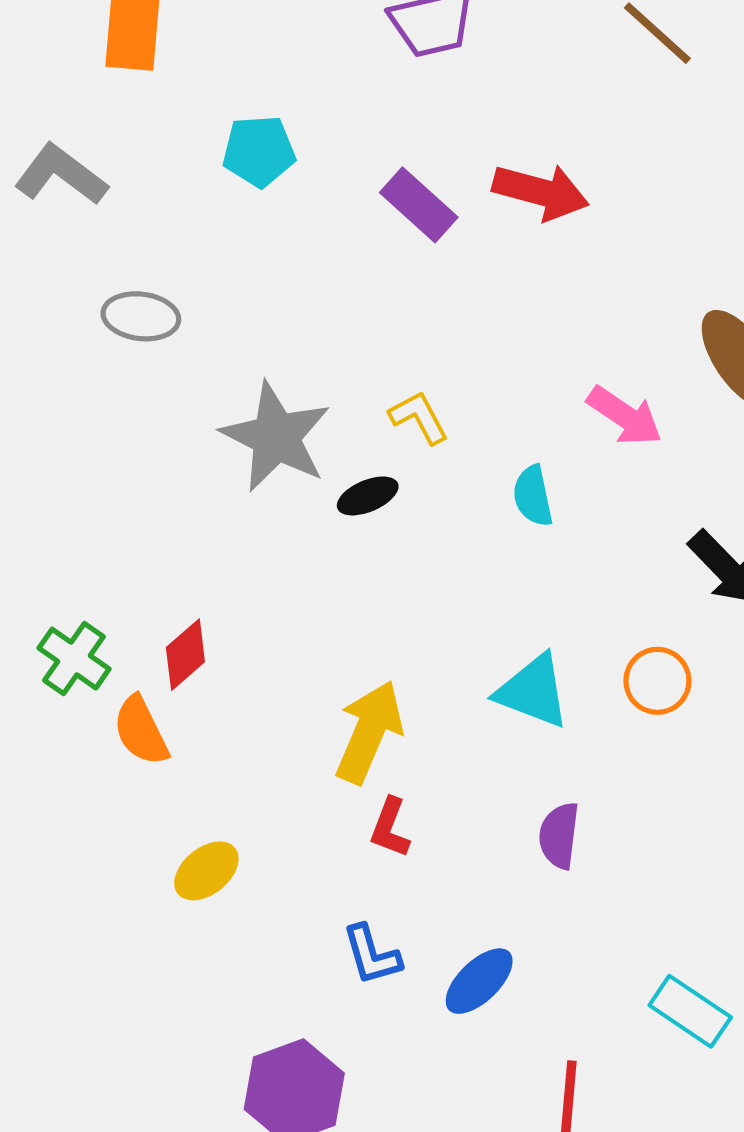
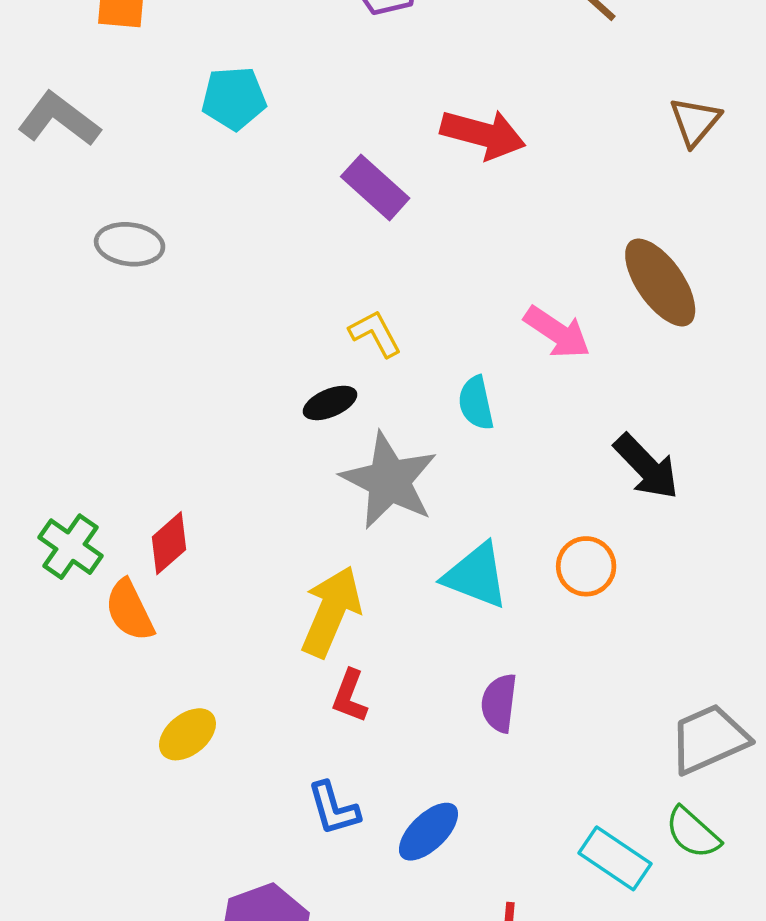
purple rectangle: (419, 205) -> (375, 187), moved
gray star: (276, 437) -> (389, 481), moved

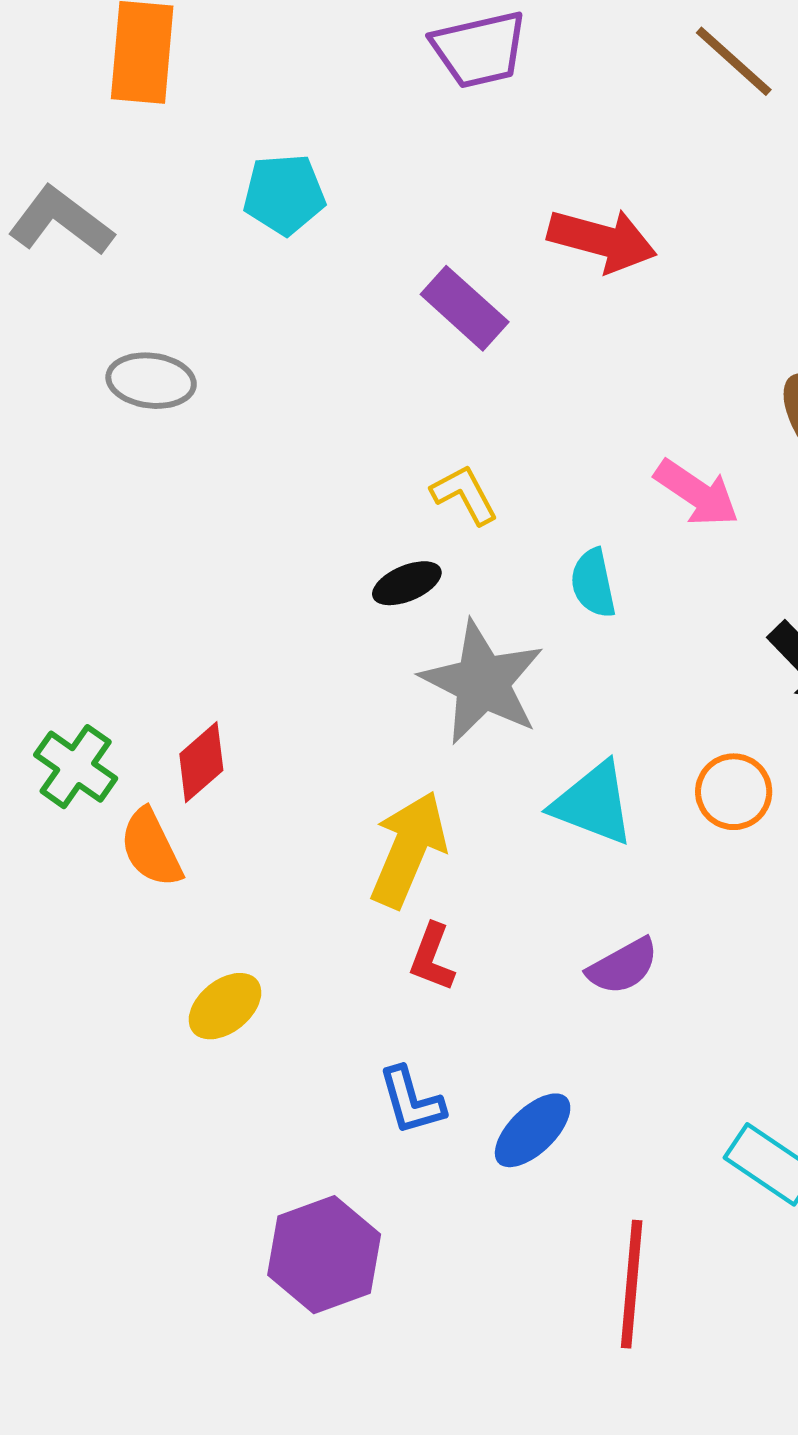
purple semicircle: (499, 703) -> (623, 966), turned -126

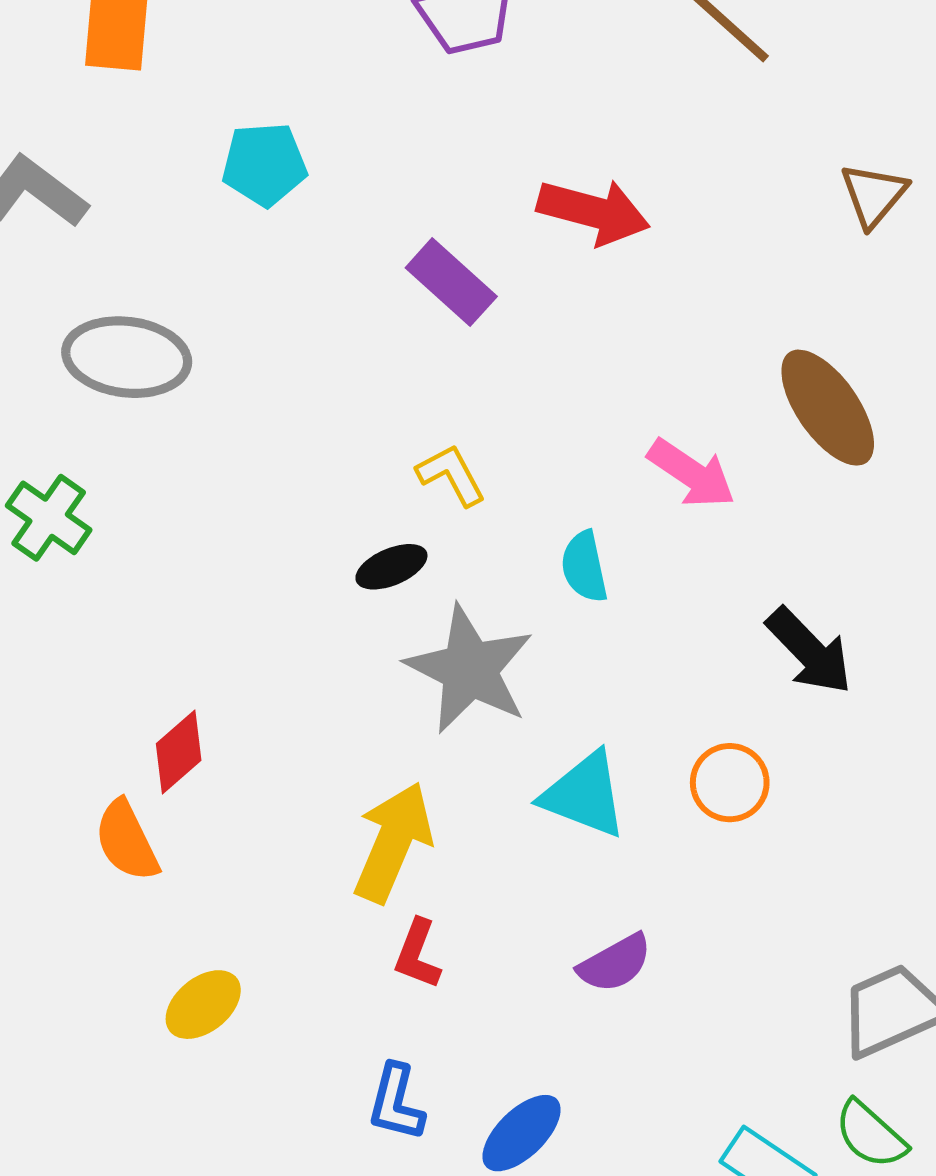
gray ellipse: (151, 381) -> (127, 357), size x1.4
green cross: (76, 767) -> (49, 518), moved
blue L-shape: (411, 1101) -> (396, 1102), turned 30

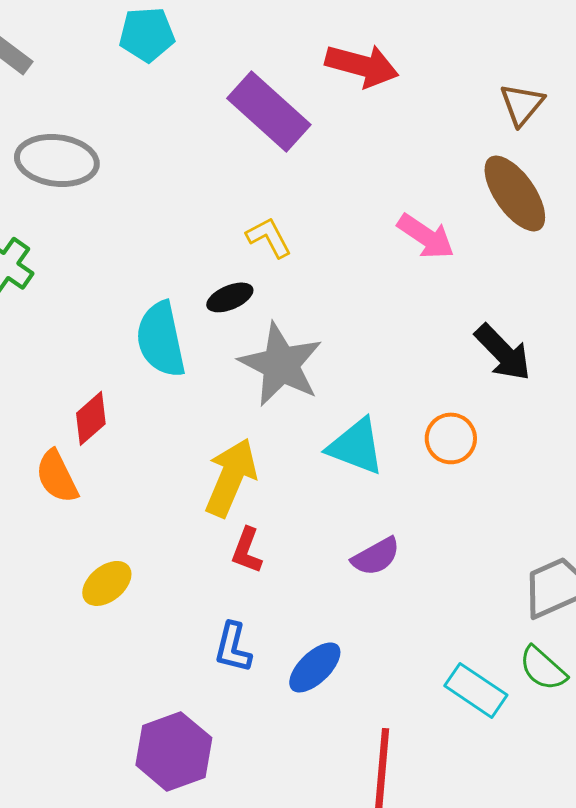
brown triangle: (874, 195) -> (522, 104), moved
purple rectangle: (451, 282) -> (269, 111), size x1.4
cyan semicircle: (584, 567) -> (161, 339), moved, size x1.6

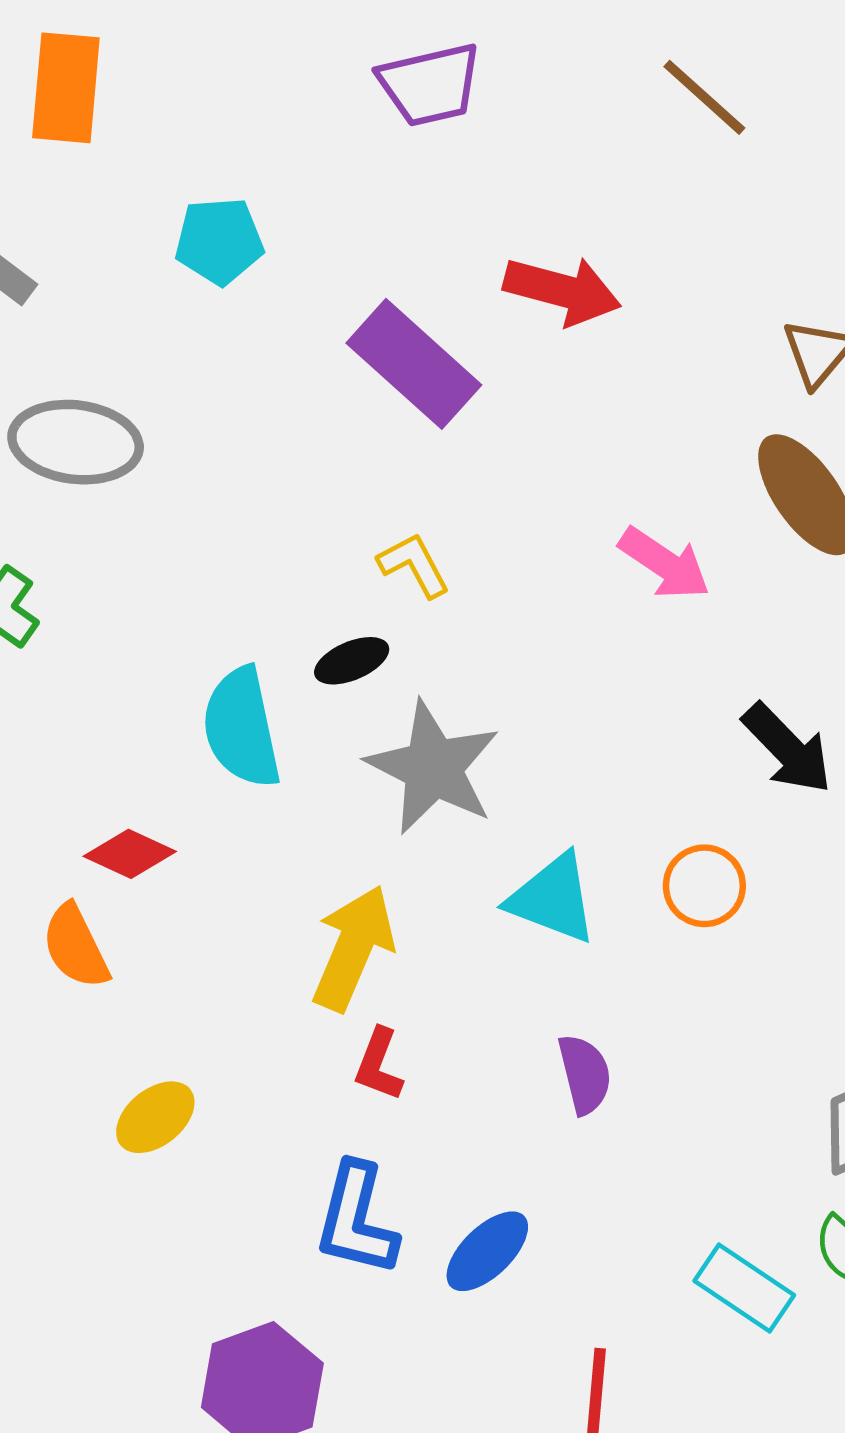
red diamond: (91, 418) -> (130, 854), turned 66
purple semicircle: (376, 556) -> (585, 1074), turned -75
blue L-shape: (233, 647) -> (356, 1219), size x1.4

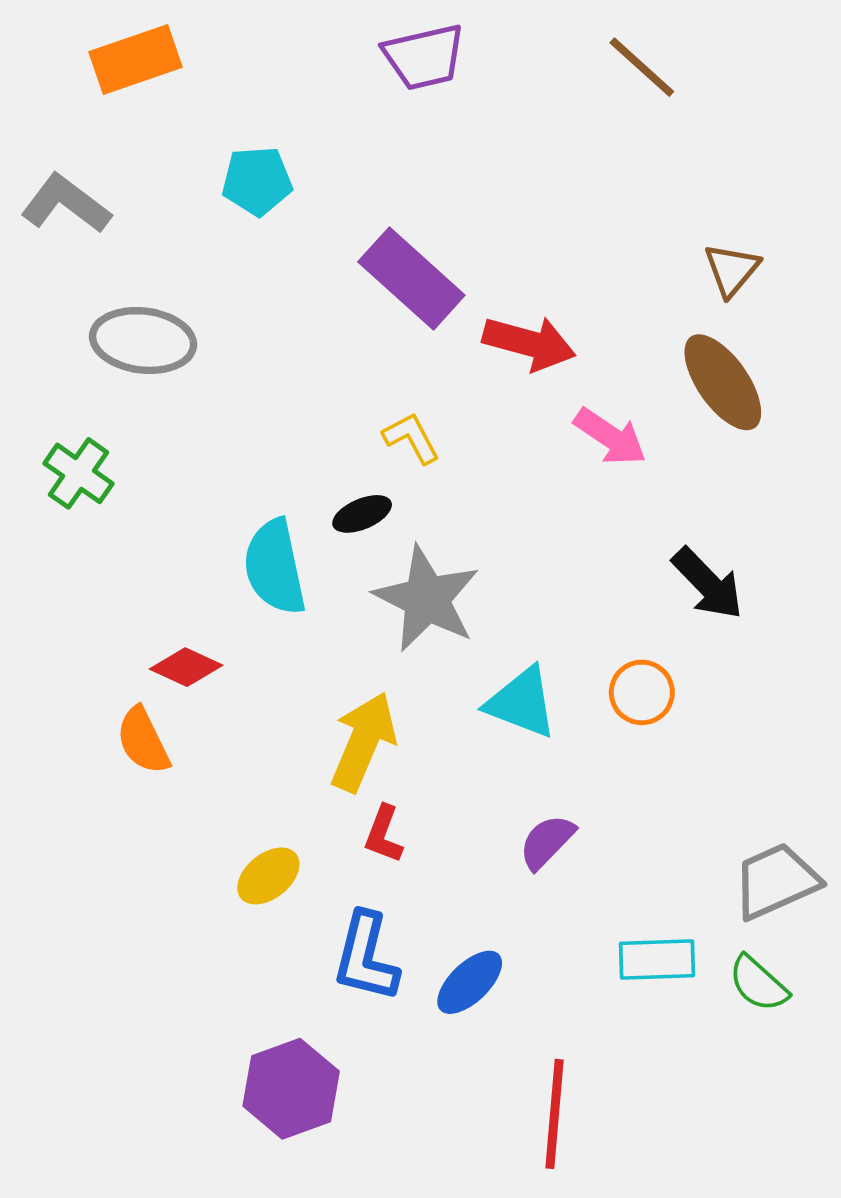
orange rectangle: (66, 88) -> (135, 59), turned 66
red arrow: (562, 290) -> (529, 343), moved
purple semicircle: (585, 1074) -> (547, 842), turned -122
yellow ellipse: (155, 1117) -> (268, 876), moved
cyan rectangle: (744, 1288) -> (657, 960), moved, turned -36

